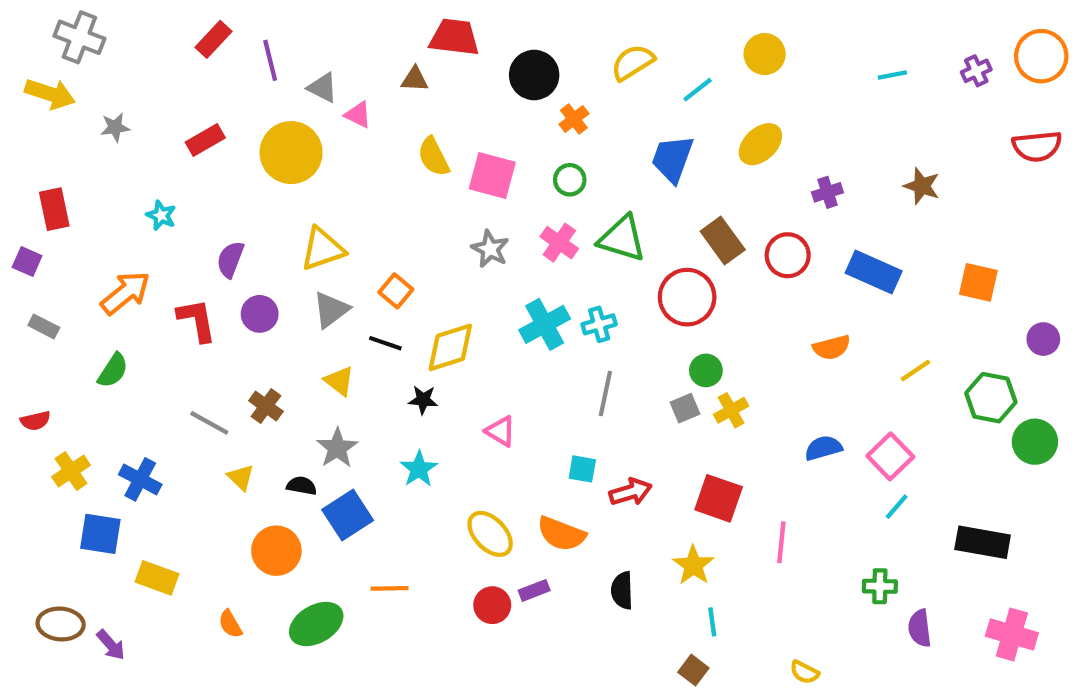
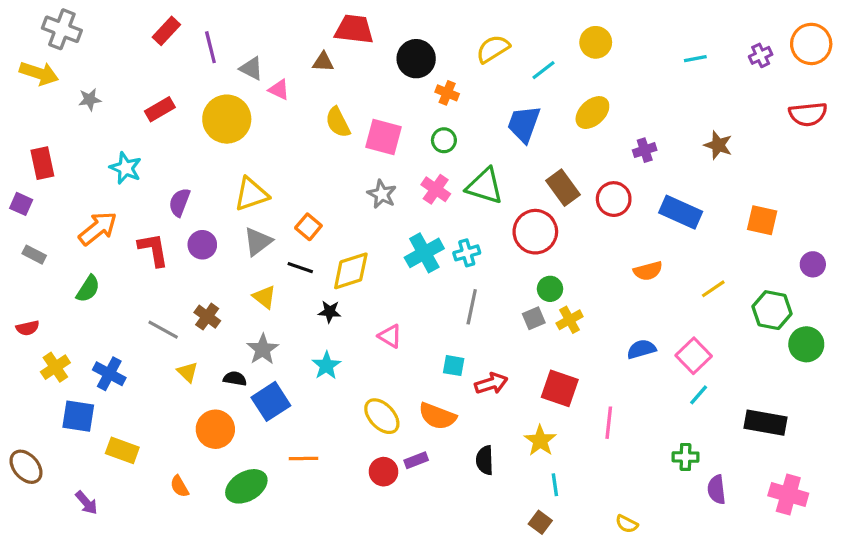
orange cross: (574, 119) -> (447, 93), turned -30
cyan star: (161, 215) -> (126, 168), size x1.4
brown ellipse: (61, 624) -> (26, 467), moved, turned 44

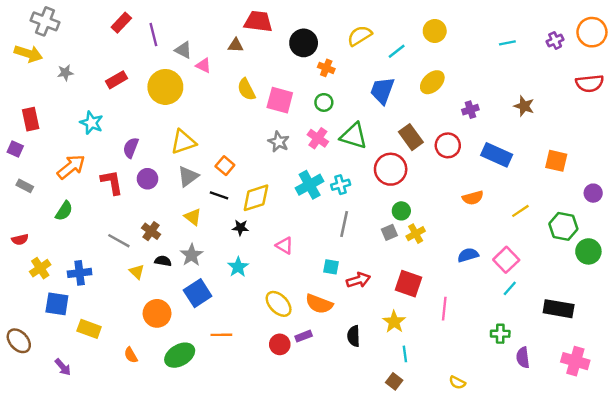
blue cross: (109, 374) -> (80, 273), turned -35
black semicircle: (235, 379) -> (163, 261), moved

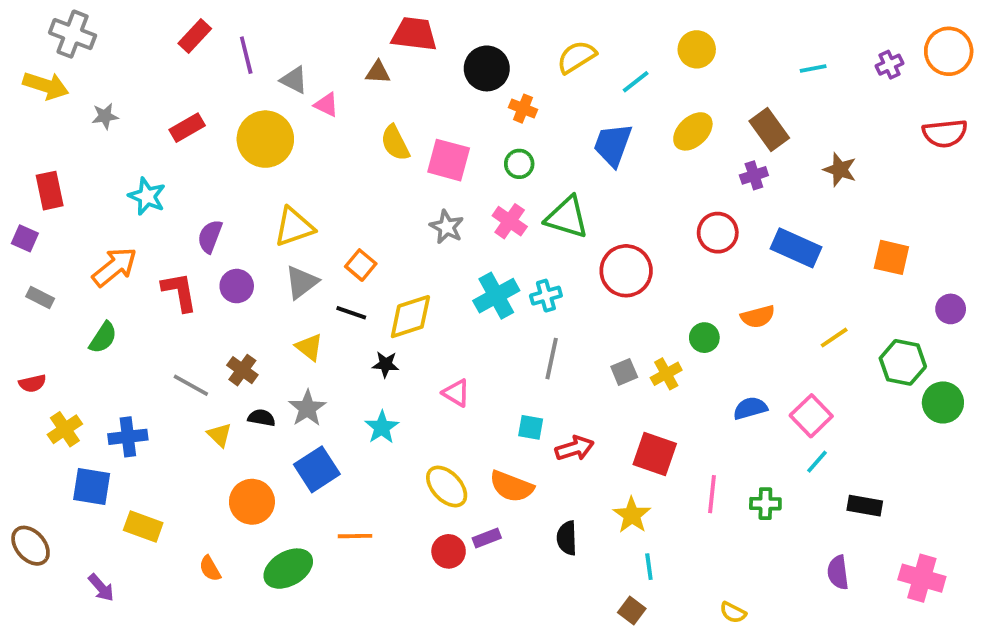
brown rectangle: (411, 137) -> (769, 130), moved
green circle: (401, 211) -> (704, 338), moved
black rectangle: (559, 309) -> (865, 506), moved, size x0.7
green cross: (500, 334) -> (765, 504), moved

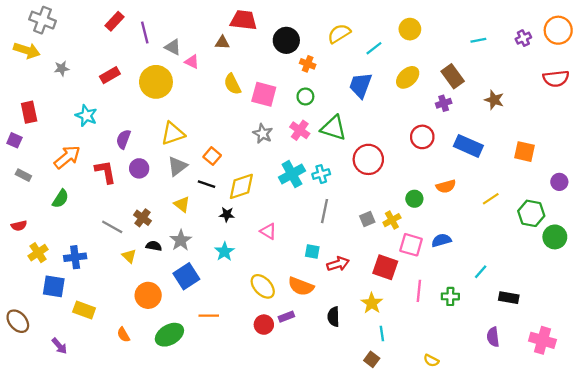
pink square: (811, 416) -> (411, 245), moved, turned -30

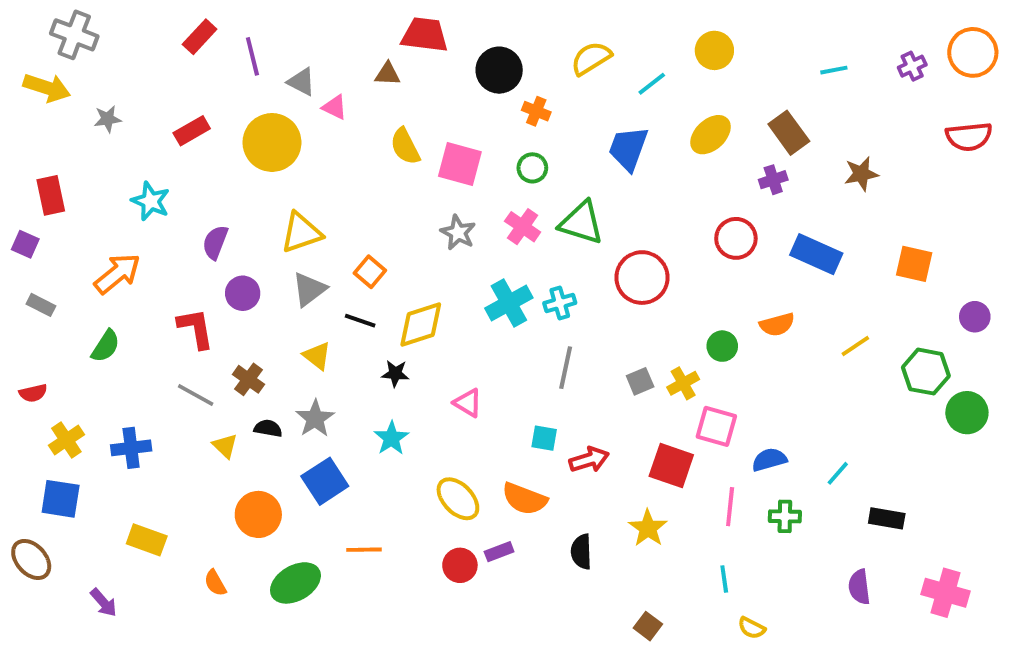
brown star: (494, 100) -> (861, 174), turned -30
red L-shape: (105, 172) -> (196, 328), moved
blue semicircle: (441, 240) -> (769, 460), moved
blue square: (54, 286) -> (61, 499), moved
cyan line: (382, 334) -> (724, 579), moved

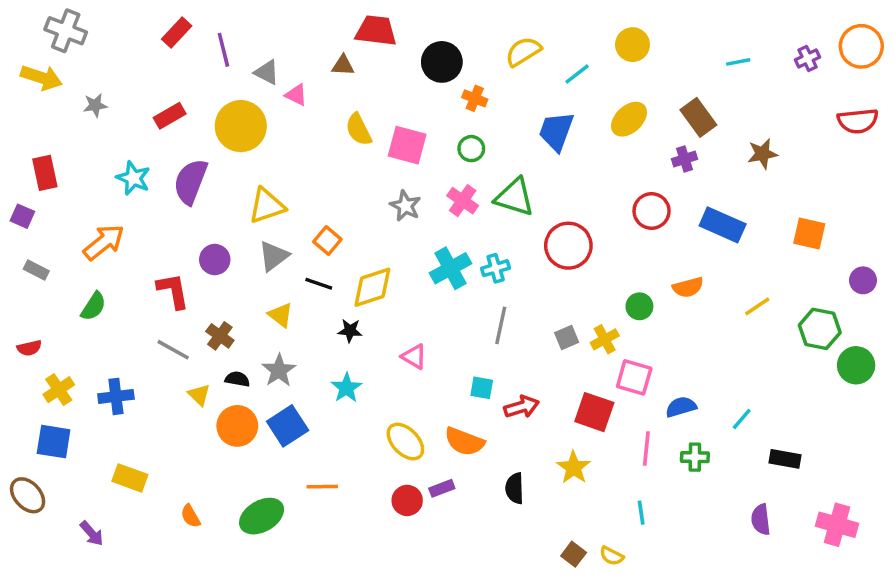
purple semicircle: (215, 242) -> (190, 182), moved, size x1.5
orange circle: (258, 514) -> (237, 426), moved
yellow semicircle: (752, 628) -> (612, 556), moved

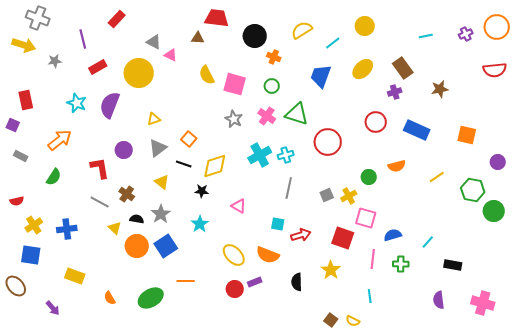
red rectangle: (177, 32) -> (117, 19), moved
purple line: (223, 50) -> (83, 39), moved
yellow triangle: (267, 206) -> (154, 119), size x0.6

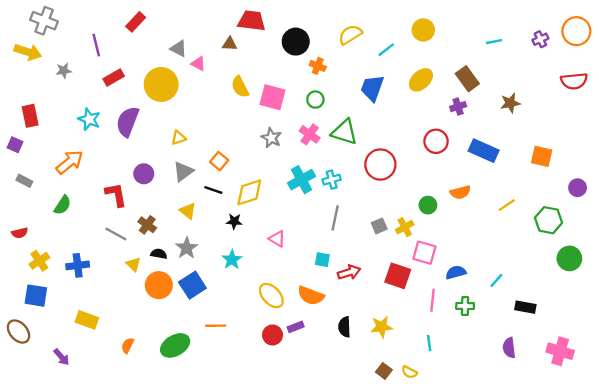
green circle: (494, 211) -> (569, 258), moved
yellow star: (331, 270) -> (382, 327), moved, turned 30
orange semicircle: (110, 298) -> (128, 345), turned 56

